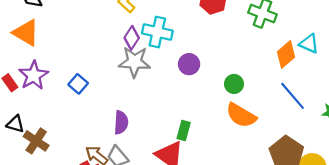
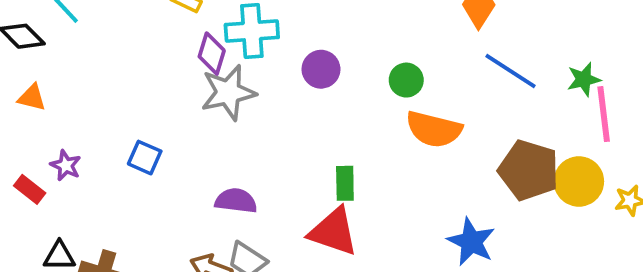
orange triangle: (26, 33) -> (32, 97), size x0.6
purple star: (34, 75) -> (66, 165), size x0.6
purple semicircle: (121, 122) -> (236, 201), turned -70

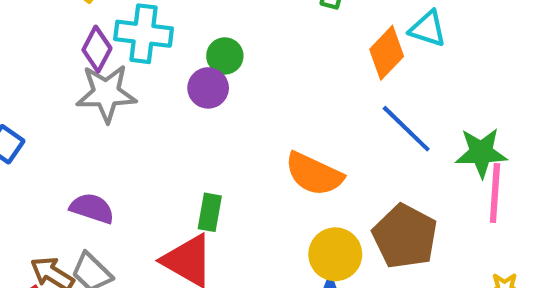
green star: (584, 79) -> (481, 153), size x1.4
green circle: (406, 80) -> (225, 56), moved
yellow circle: (579, 181) -> (335, 254), moved

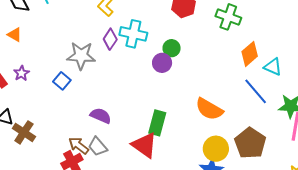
cyan triangle: (428, 29) -> (273, 67), moved
gray star: (106, 93) -> (81, 56), moved
green rectangle: (210, 212) -> (157, 123), size x1.4

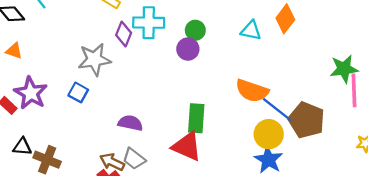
cyan triangle: (273, 67) -> (251, 30), moved
purple star: (21, 73) -> (31, 93), size x1.8
blue line: (256, 91) -> (277, 110), moved

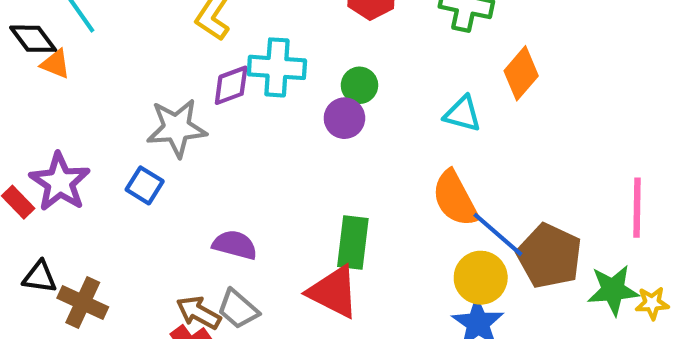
cyan triangle: (251, 30) -> (463, 114), moved
purple diamond: (124, 34) -> (231, 85), turned 45
orange triangle: (14, 51) -> (55, 64), moved
green star: (344, 69) -> (613, 290), moved
orange semicircle: (252, 91) -> (455, 199), turned 40

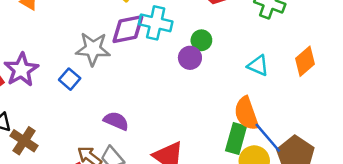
orange diamond: (521, 73) -> (305, 61), moved
purple diamond: (231, 85) -> (128, 29), size x1.4
green rectangle: (353, 243) -> (236, 139), moved

